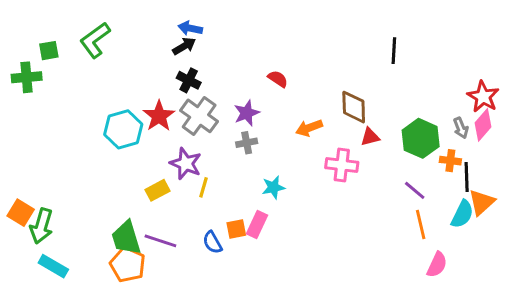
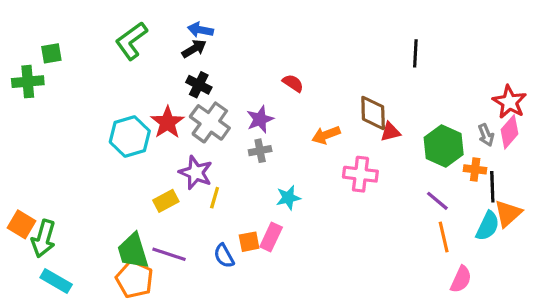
green L-shape: (95, 40) -> (131, 41), moved
red triangle: (370, 137) -> (390, 132), moved

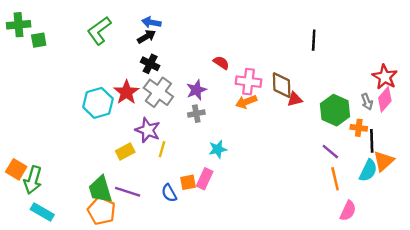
green cross: (28, 82) -> (19, 25), moved
pink cross: (360, 174) -> (248, 82), moved

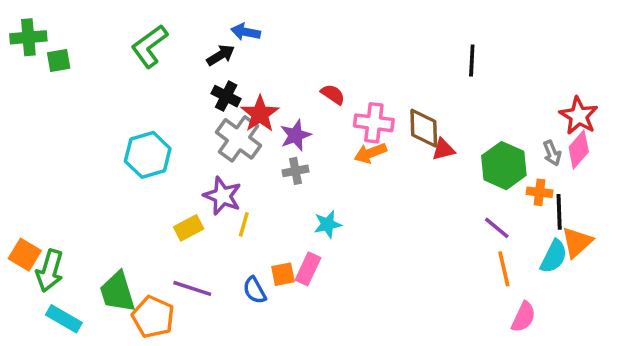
blue arrow: (151, 22) -> (246, 32), moved
red star: (126, 92) -> (260, 114), moved
green trapezoid: (100, 189) -> (117, 292), moved

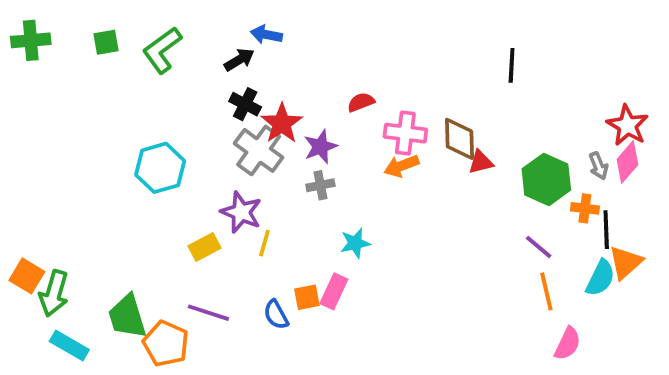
green square: (59, 60) -> (106, 42), moved
red semicircle: (333, 94) -> (361, 102), turned -55

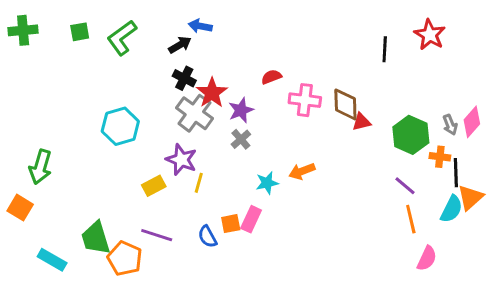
red star: (627, 125) -> (430, 35), moved
orange arrow: (402, 166) -> (302, 171), moved
gray cross: (320, 185) -> (241, 139), turned -30
green arrow: (54, 293) -> (40, 167), moved

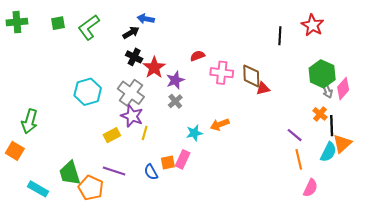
gray cross: (194, 113) -> (131, 93), moved
green hexagon: (411, 135) -> (322, 74), moved
orange cross: (440, 157) -> (320, 114), turned 32

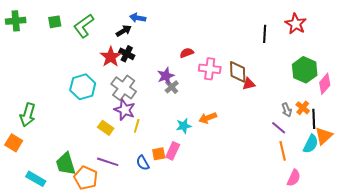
red star: (154, 67) -> (111, 57), moved
gray arrow: (327, 91) -> (287, 110), moved
gray cross: (175, 101) -> (172, 87), moved
yellow rectangle: (112, 135) -> (106, 128), turned 63

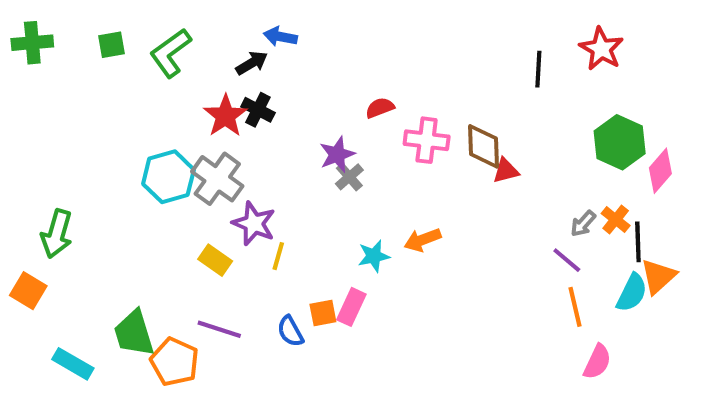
gray cross: (124, 88) -> (217, 179), moved
gray arrow: (287, 110) -> (583, 224), turned 64

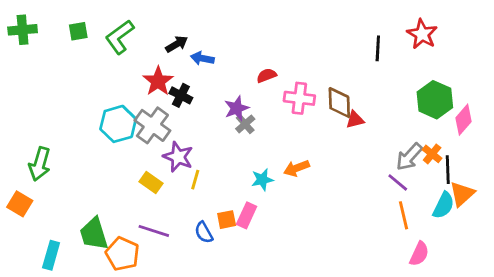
blue arrow: (280, 37) -> (202, 58), moved
black cross: (258, 110) -> (181, 95), moved
gray arrow: (583, 224) -> (409, 157), size x1.5
cyan rectangle: (73, 364) -> (51, 255), turned 76

